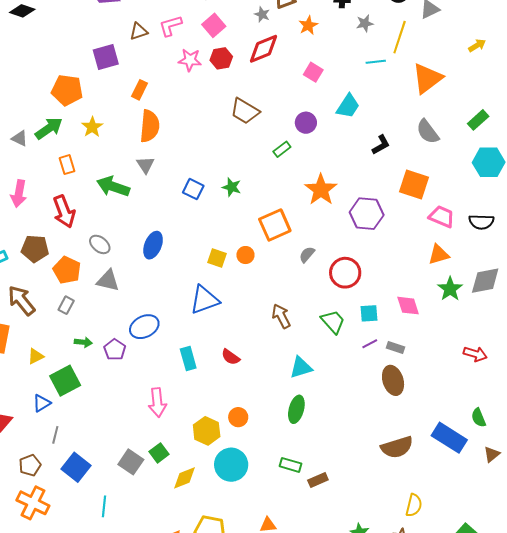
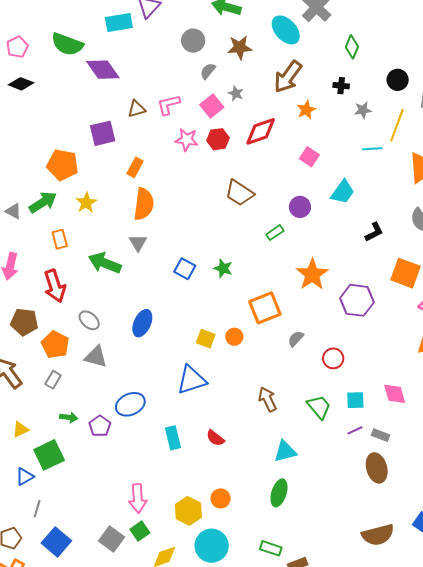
gray star: (262, 14) -> (236, 93), moved
red circle: (345, 273) -> (333, 358), size x0.7
pink arrow: (157, 402) -> (138, 498), moved

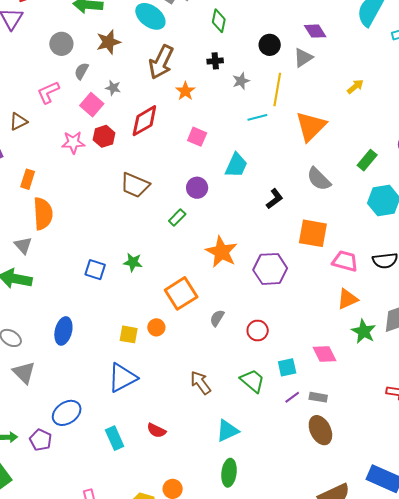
pink L-shape: (169, 105) -> (48, 92), moved
gray triangle: (138, 243) -> (23, 245), moved
gray triangle: (96, 357) -> (24, 372), turned 40

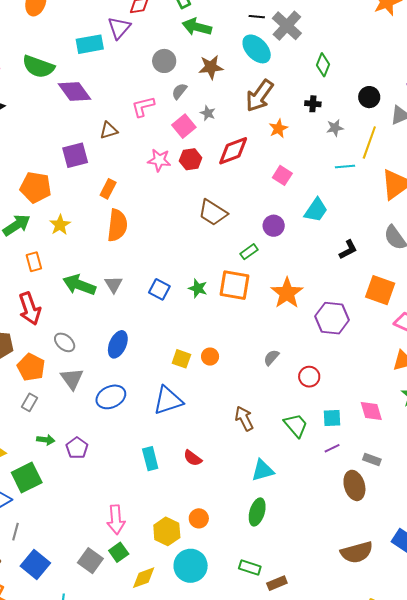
gray triangle: (23, 245) -> (114, 284), moved
orange square: (181, 293) -> (235, 285), moved, turned 32
gray rectangle: (318, 397) -> (372, 460), moved
blue ellipse: (67, 413) -> (111, 397), moved

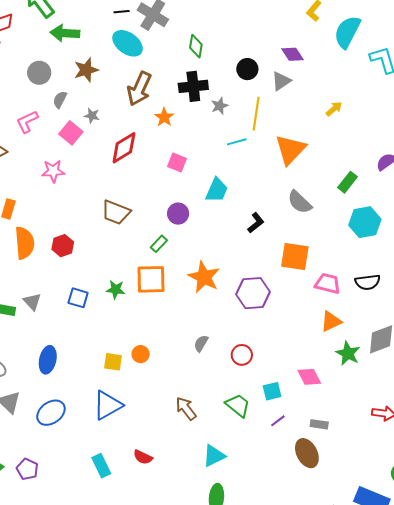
black cross: (313, 104) -> (193, 86), size x1.8
red hexagon: (191, 159) -> (63, 246), moved

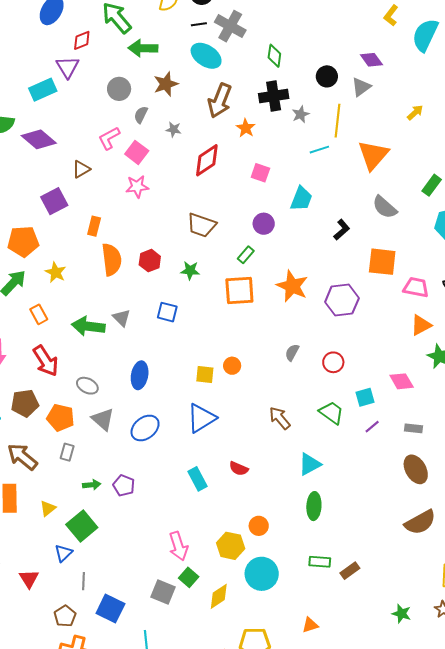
pink square: (71, 133) -> (137, 152), moved
green star: (116, 290) -> (190, 271), moved
brown ellipse: (307, 453) -> (416, 469), moved

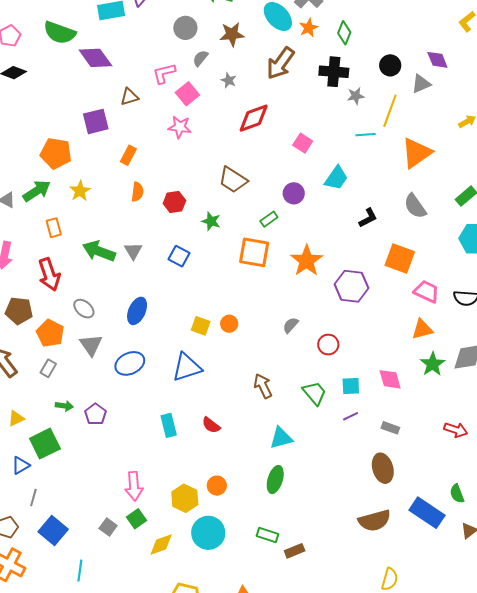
orange star: (246, 128) -> (309, 28), moved
orange semicircle: (112, 260) -> (137, 192), size x0.6
gray square: (163, 592) -> (108, 527), size x0.7

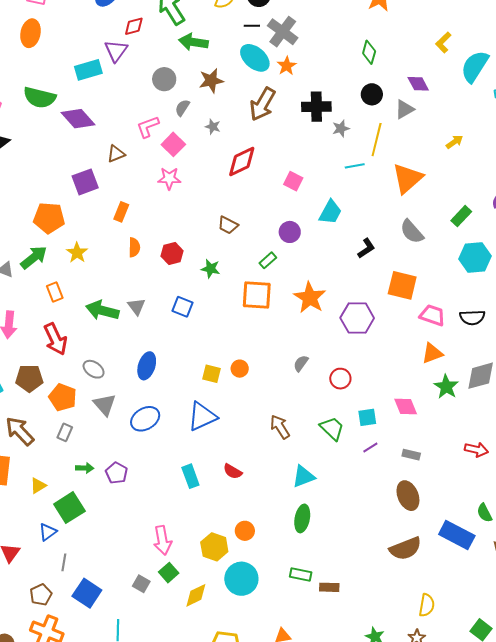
green diamond: (344, 33) -> (369, 52), moved
brown trapezoid: (233, 180) -> (228, 225), size x0.7
brown rectangle: (295, 551) -> (329, 587), turned 30

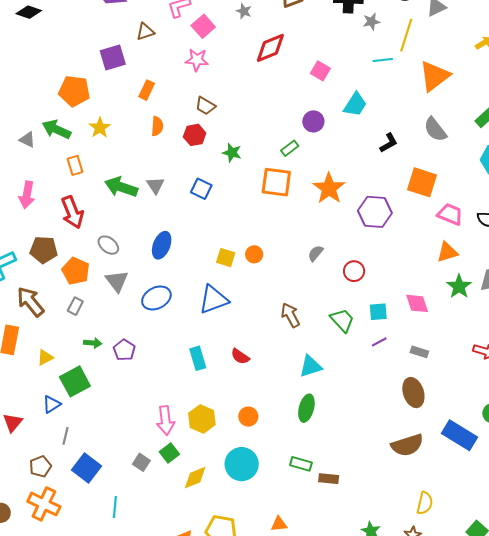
brown trapezoid: (228, 225) -> (205, 106), moved
green arrow: (34, 257) -> (56, 129), turned -120
yellow hexagon: (214, 547) -> (202, 419), moved

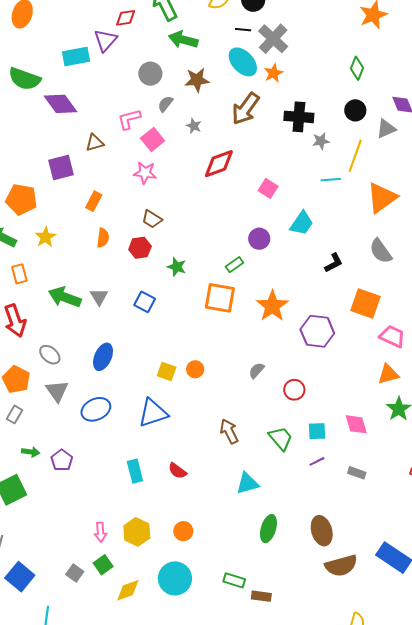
brown ellipse: (413, 393) -> (322, 531), moved
green ellipse: (306, 408) -> (268, 529), moved
pink arrow: (166, 420) -> (100, 532), size x0.7

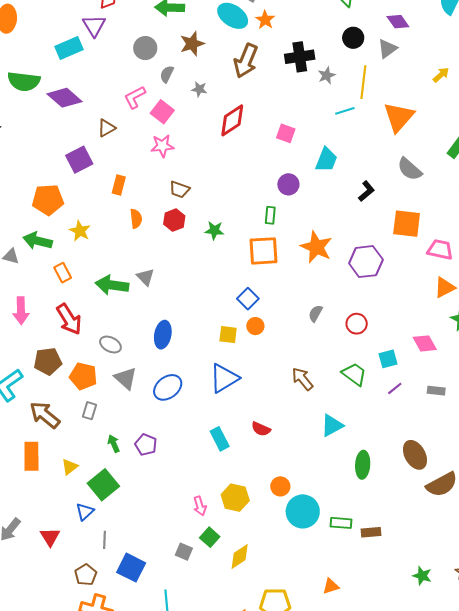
green rectangle: (235, 265) -> (270, 215), turned -36
blue square: (145, 302) -> (248, 299), moved, turned 30
green arrow: (31, 452) -> (114, 444), turned -108
cyan circle: (175, 578) -> (303, 511), moved

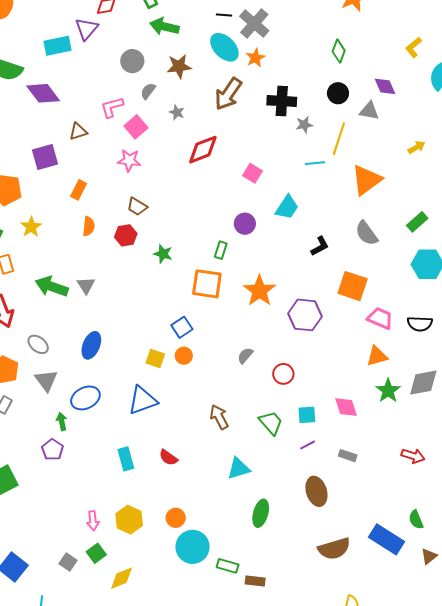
gray triangle: (387, 49) -> (369, 111), turned 35
green arrow: (114, 444) -> (62, 421), moved
brown ellipse: (415, 455) -> (316, 491), moved

